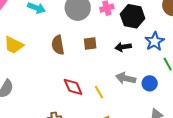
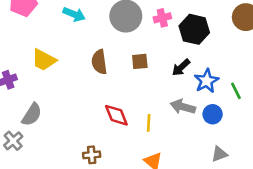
blue star: (155, 41) -> (206, 81), moved
black arrow: (123, 47) -> (181, 67), turned -35
yellow line: (99, 92) -> (149, 123), turned 32

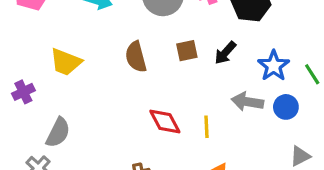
black arrow: (181, 67) -> (225, 53), moved

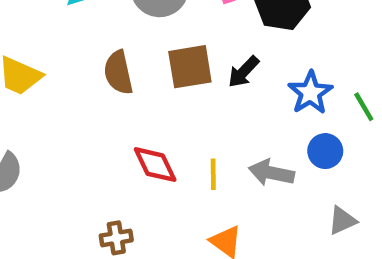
brown square: (187, 51) -> (190, 67), size x1.5
gray arrow: (247, 102) -> (271, 173), moved

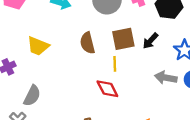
gray arrow: (271, 173) -> (166, 78), moved
yellow line: (213, 174) -> (115, 64), moved

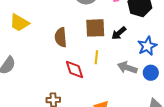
brown semicircle: (87, 43) -> (61, 37), moved
yellow line: (115, 64) -> (96, 57), moved

